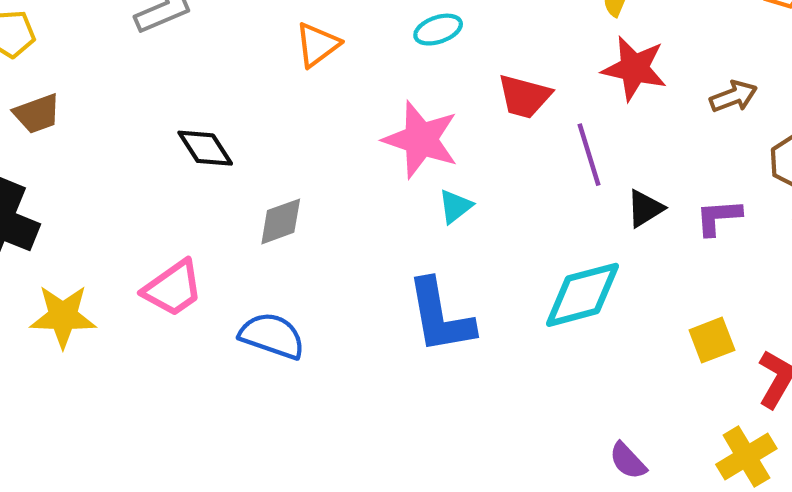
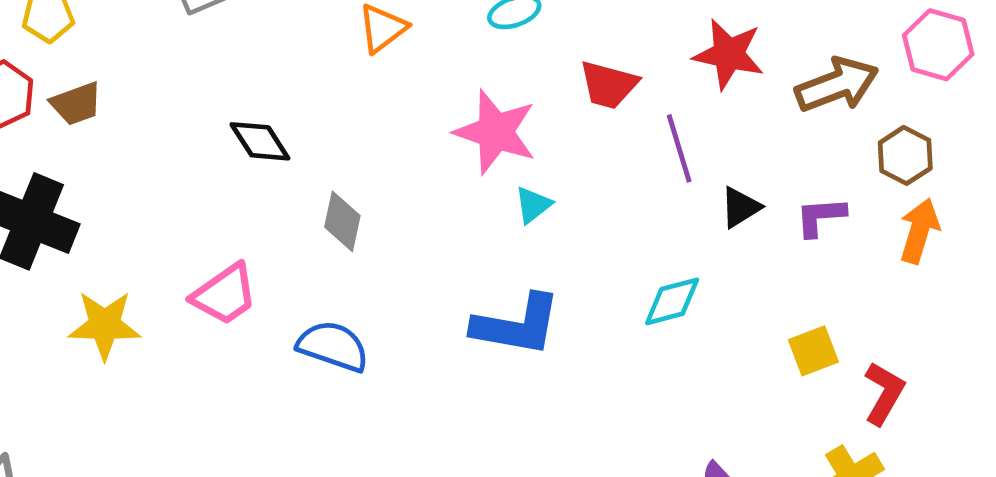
brown arrow: (733, 96) -> (837, 85), size x1.6
gray diamond: (281, 221) -> (342, 221), turned -58
cyan diamond: (583, 295) -> (672, 301), size x0.7
blue L-shape: (440, 316) -> (517, 325), turned -70

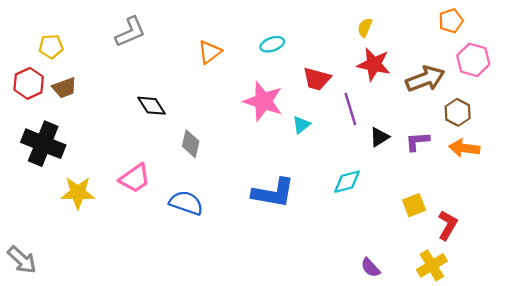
cyan triangle: (533, 205) -> (301, 125), moved
orange arrow: (919, 231) -> (464, 148), turned -100

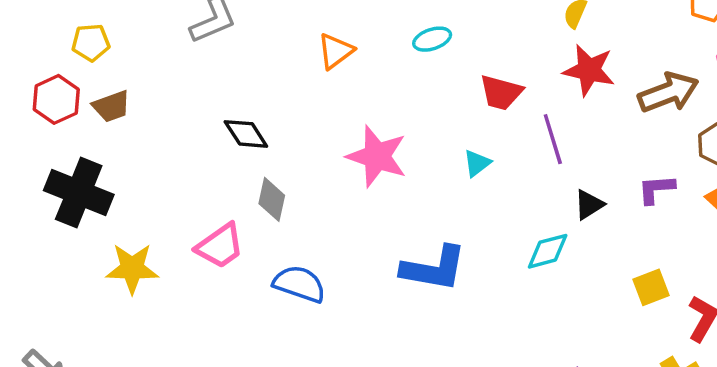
pink star: (263, 101) -> (377, 156), moved
black triangle: (379, 137) -> (589, 205), moved
gray diamond: (191, 144) -> (272, 199), moved

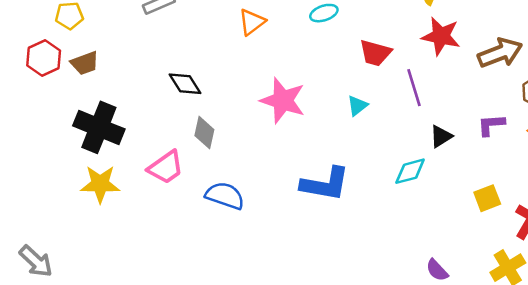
black cross: (79, 193) -> (99, 127), moved

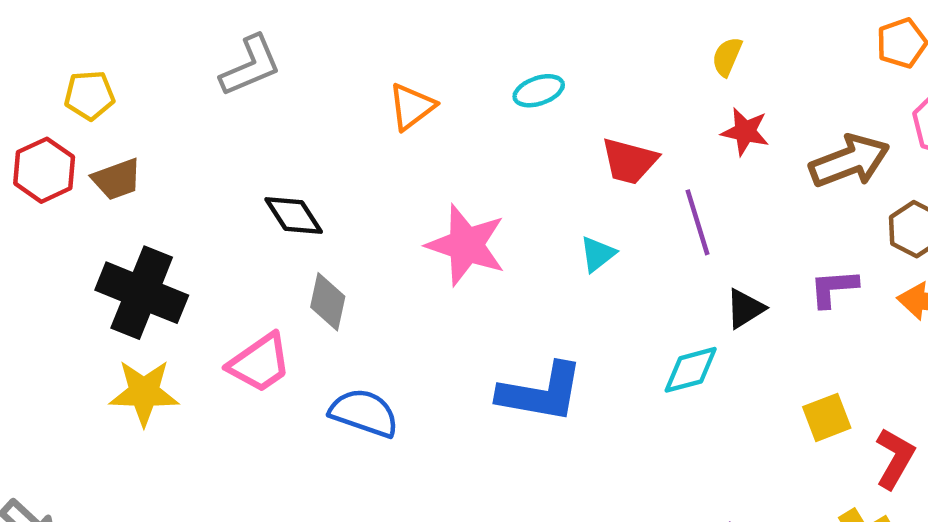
red star: (441, 36) -> (745, 132), size x0.7

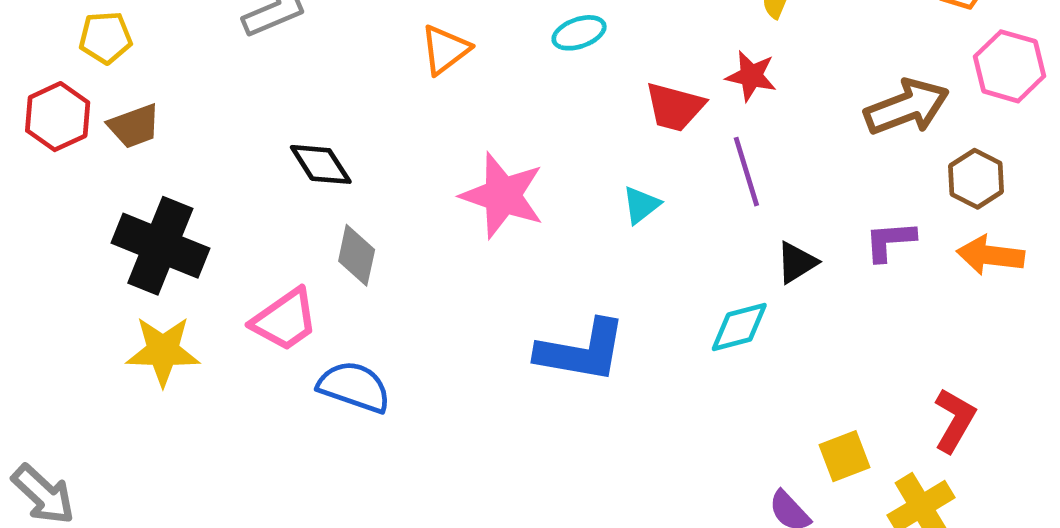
red star: (745, 132) -> (751, 76), moved
blue semicircle: (364, 413) -> (354, 387), moved
yellow square: (827, 417) -> (844, 456), moved

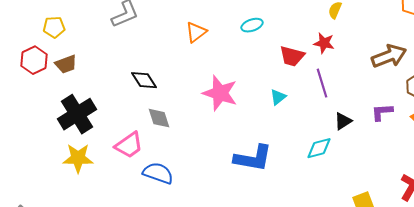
black cross: (160, 246) -> (77, 114), turned 36
gray diamond: (357, 255) -> (159, 118), turned -30

